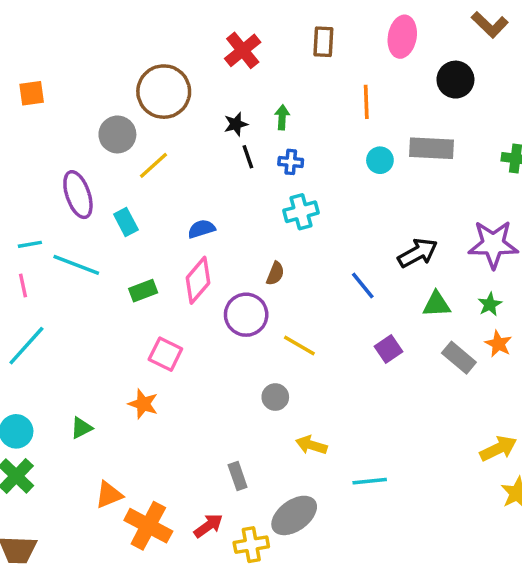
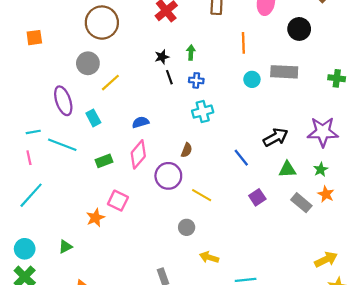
brown circle: (164, 92) -> (102, 23), moved
orange star: (143, 404) -> (95, 218), moved, turned 30

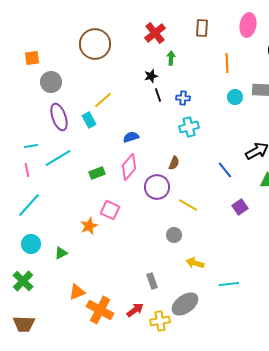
green arrow: (191, 53) -> (171, 58), moved
gray circle: (88, 63) -> (51, 82), moved
cyan rectangle: (93, 118) -> (89, 120), moved
cyan line: (62, 145) -> (58, 158), turned -52
cyan circle: (25, 249) -> (31, 244), moved

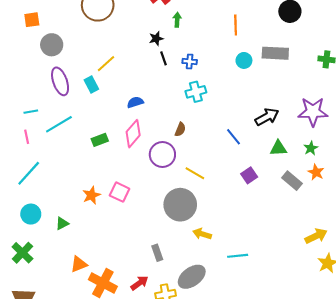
pink square: (110, 210) -> (120, 192), moved
gray circle: (174, 235) -> (180, 205), size x2.0

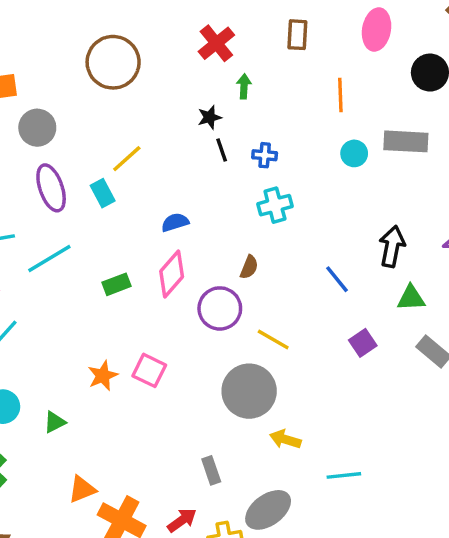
black arrow: (267, 117) -> (392, 246), turned -50

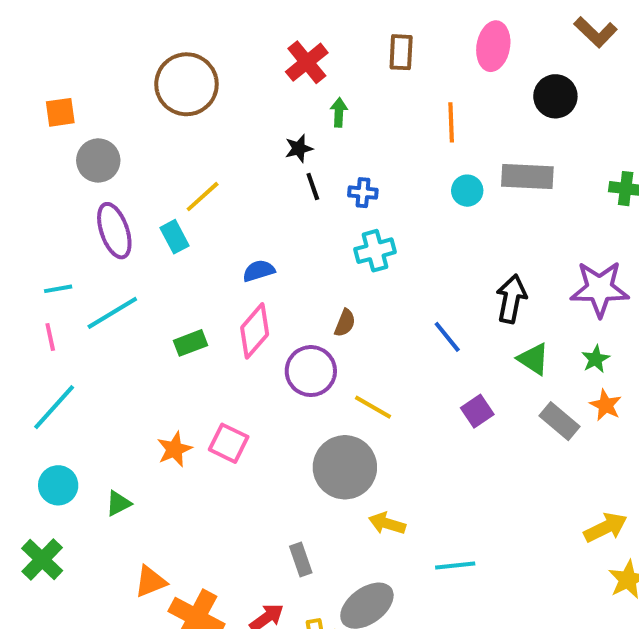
green triangle: (411, 298) -> (533, 359), turned 36

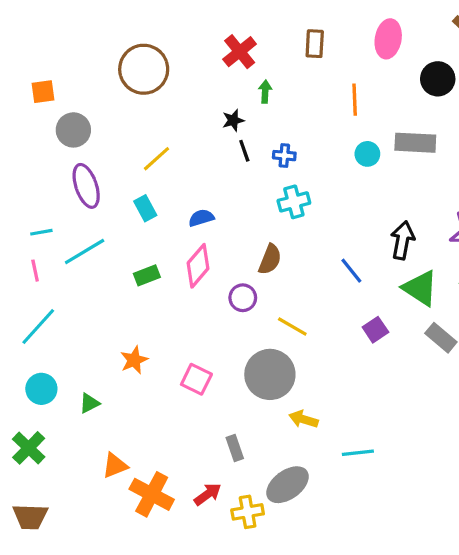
cyan rectangle: (174, 237) -> (145, 208), moved
brown semicircle: (345, 323) -> (270, 259), size x1.4
green triangle: (533, 359) -> (420, 288), size x1.4
purple circle: (311, 371) -> (243, 298), size x0.7
pink square: (229, 443) -> (196, 379), moved

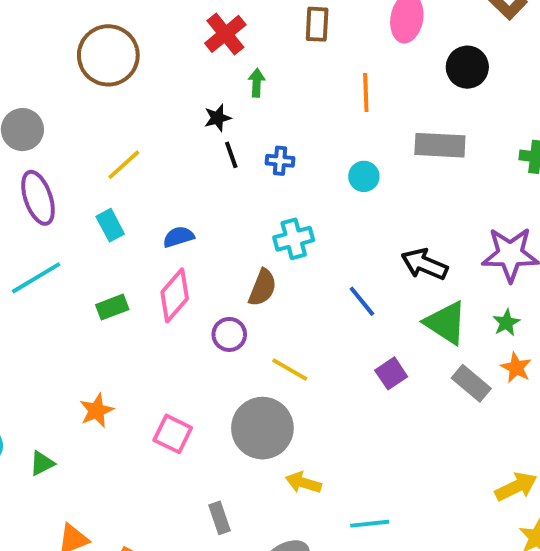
cyan circle: (367, 154) -> (364, 176), moved
cyan cross: (294, 202) -> (294, 239), moved
black arrow: (403, 240) -> (424, 264), turned -78

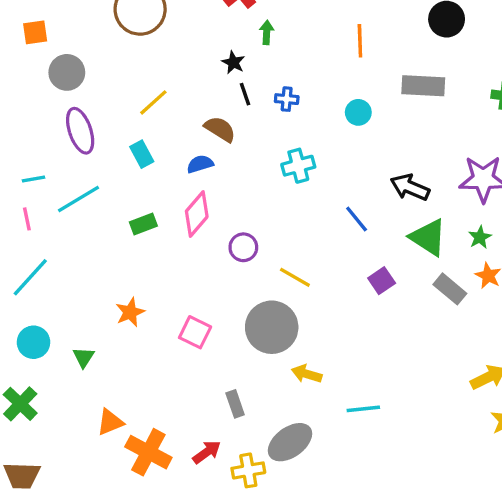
black star: (218, 118) -> (233, 62), turned -30
brown semicircle: (262, 288) -> (220, 129), moved, turned -80
green triangle: (42, 463) -> (83, 357), turned -30

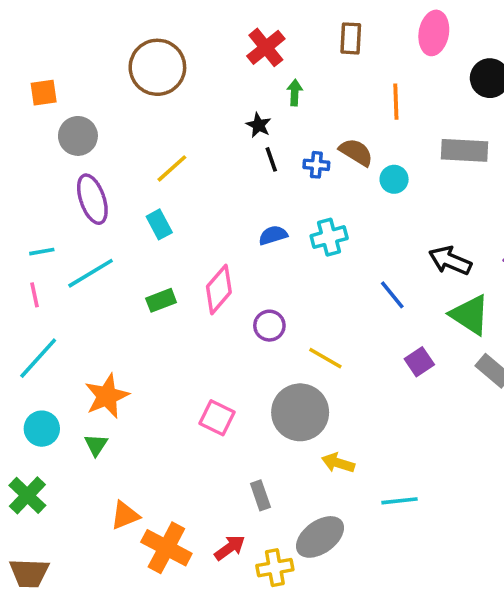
brown semicircle: (220, 129) -> (356, 152), moved
blue semicircle: (200, 164) -> (273, 235), moved
orange star: (130, 312) -> (107, 396), moved, size x1.4

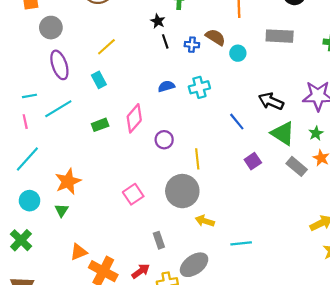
yellow line: (325, 358) -> (197, 159), turned 54
pink square: (217, 418) -> (133, 194), turned 30

